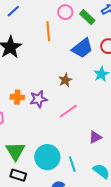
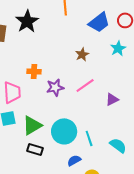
purple star: (38, 99) -> (55, 87), moved
purple triangle: (95, 137) -> (112, 99), moved
green triangle: (15, 151) -> (32, 125), turned 30

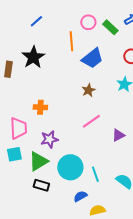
blue trapezoid: (99, 22) -> (92, 58), moved
purple star: (55, 87) -> (49, 139), moved

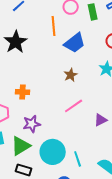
green rectangle: (110, 27) -> (93, 12), turned 35

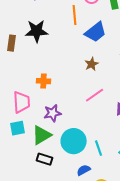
black star: (16, 42) -> (37, 31), turned 30

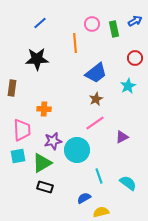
blue trapezoid: (96, 32) -> (96, 73), moved
brown rectangle: (12, 43) -> (12, 88), moved
brown star: (92, 64) -> (96, 99), moved
cyan circle: (74, 141) -> (77, 150), moved

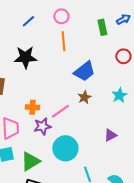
pink circle: (92, 24) -> (61, 16), moved
cyan star: (128, 86) -> (119, 95), moved
pink line: (95, 123) -> (60, 111), moved
purple star: (53, 141) -> (42, 126), moved

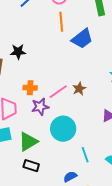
black star: (25, 57) -> (18, 52), moved, size x0.7
blue trapezoid: (84, 71) -> (82, 39), moved
brown star: (84, 97) -> (79, 89), moved

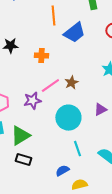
orange cross: (30, 88) -> (41, 56), moved
cyan circle: (63, 129) -> (68, 118), moved

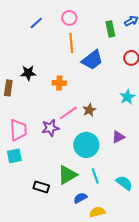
green triangle: (20, 136) -> (67, 175), moved

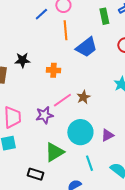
blue line: (36, 23) -> (41, 14), moved
purple triangle: (118, 137) -> (107, 135), moved
green triangle: (67, 175) -> (54, 152), moved

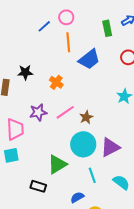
orange cross: (53, 70) -> (56, 82), turned 32
brown star: (83, 97) -> (86, 117), moved
purple star: (44, 115) -> (38, 112), moved
purple triangle: (107, 135) -> (110, 147), size x1.5

